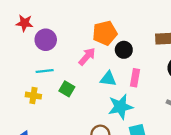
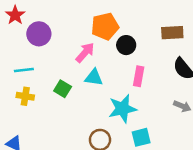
red star: (24, 23) -> (15, 15), turned 30
cyan line: (45, 71) -> (24, 70), moved
cyan triangle: (108, 79) -> (94, 77), moved

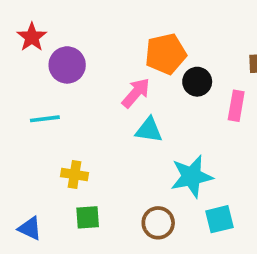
pink rectangle: (139, 76) -> (236, 106), moved
green square: (63, 89) -> (88, 217), moved, turned -35
yellow cross: (25, 96) -> (75, 175), moved

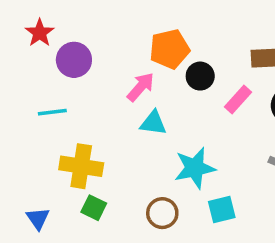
pink rectangle: (236, 106) -> (238, 100), turned 32
yellow cross: (75, 175) -> (81, 166), size x1.6
green square: (88, 217) -> (94, 208), turned 30
blue triangle: (30, 228) -> (38, 219), turned 30

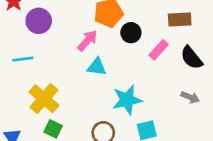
yellow cross: (81, 166) -> (44, 99), turned 32

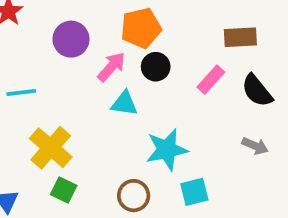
purple circle: (39, 21) -> (71, 39), moved
black circle: (131, 33) -> (156, 67), moved

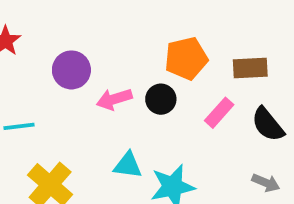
orange pentagon: (141, 28) -> (186, 58), moved
pink arrow: (111, 67) -> (114, 99), turned -148
cyan triangle: (124, 104) -> (128, 165), moved

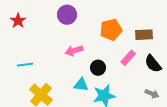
purple circle: (71, 70) -> (67, 15), moved
black circle: (161, 99) -> (98, 68), moved

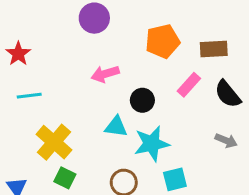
red star: (18, 21) -> (18, 54), moved

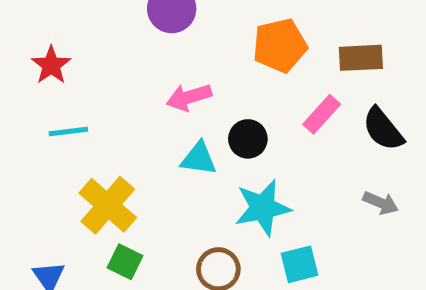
cyan triangle: (116, 127) -> (199, 159), moved

